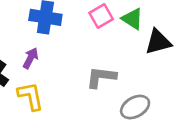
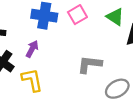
pink square: (101, 16) -> (77, 15), moved

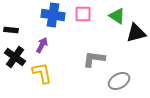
pink square: (77, 15) -> (83, 14), turned 30

